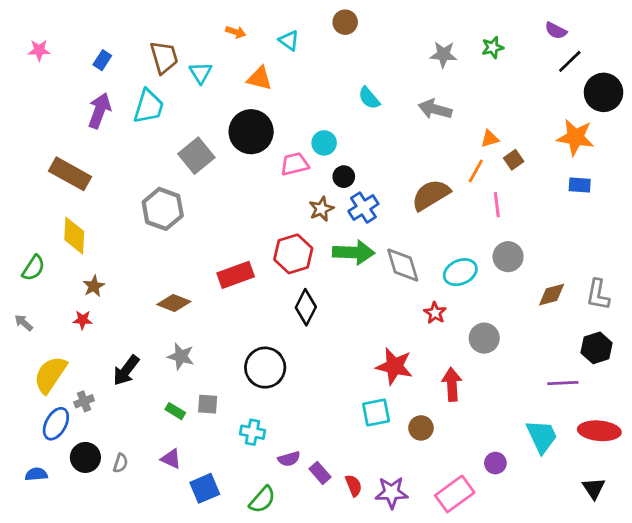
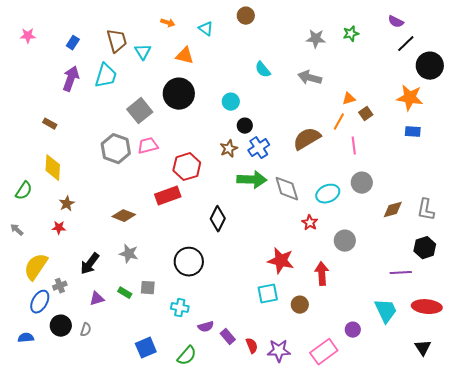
pink trapezoid: (295, 164) -> (148, 146), moved
brown rectangle: (70, 174) -> (50, 124), size x0.5
red hexagon: (293, 254) -> (187, 167), moved
purple triangle: (171, 459) -> (97, 299), moved, turned -42

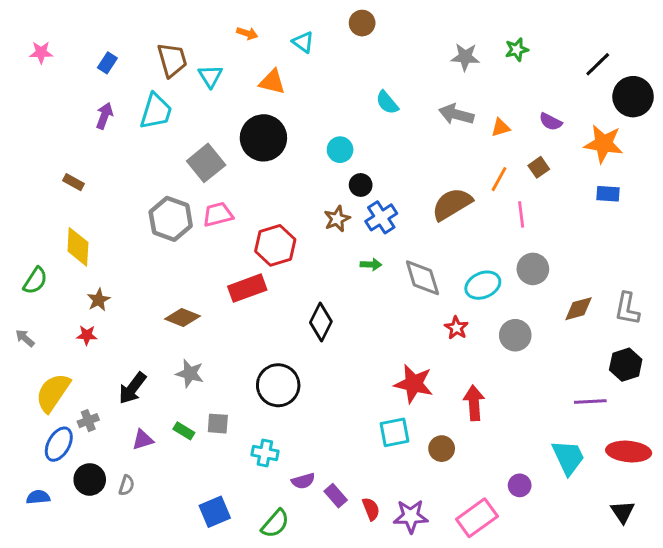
purple semicircle: (396, 22) -> (551, 122), moved
purple arrow: (71, 79) -> (104, 116), size x0.7
orange triangle: (349, 99) -> (501, 128), moved
green arrow: (252, 180) -> (371, 265), size x0.5
gray circle: (345, 241) -> (515, 335), moved

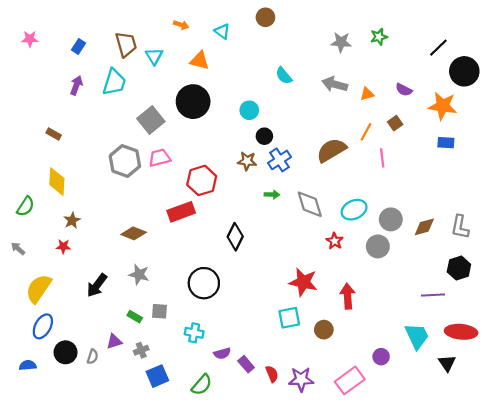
brown star: (337, 219) -> (247, 161), turned 30
gray circle: (533, 269) -> (391, 219), moved
gray cross: (88, 421) -> (141, 350), moved
purple triangle: (143, 440) -> (114, 342), moved
black triangle: (623, 512) -> (447, 363), moved

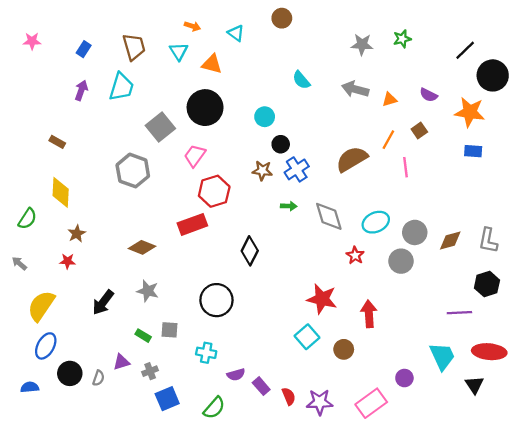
cyan triangle: (154, 56) -> (179, 51), moved
pink trapezoid: (160, 158) -> (195, 156), moved, turned -40
cyan square: (289, 318) -> (307, 337), turned -30

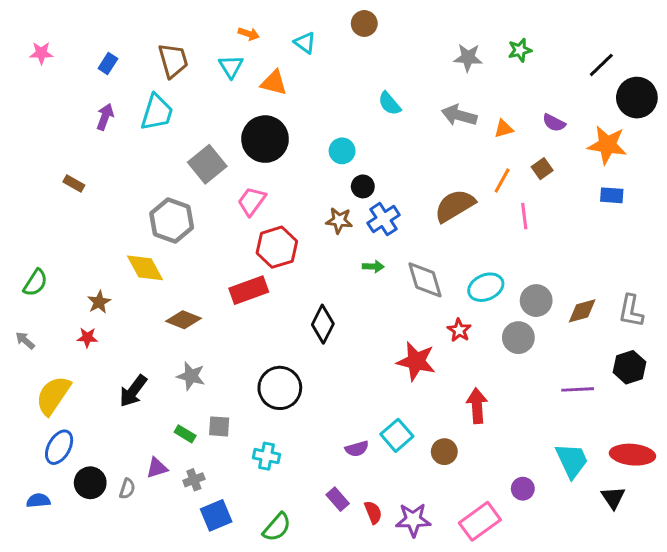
yellow diamond: (61, 192) -> (145, 268), moved, turned -32
red star: (322, 299) -> (416, 361), moved
purple line: (459, 313) -> (578, 389), moved
purple semicircle: (236, 375) -> (357, 449), moved

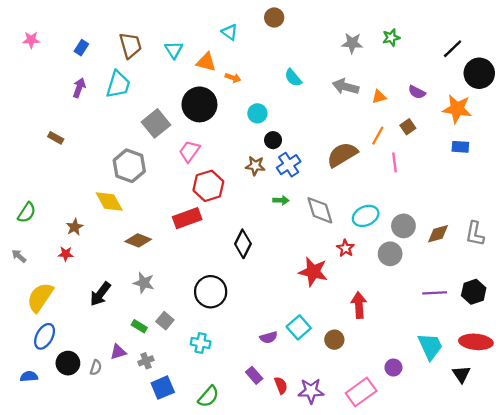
orange arrow: (249, 34) -> (233, 78), moved
black hexagon: (629, 367) -> (474, 292), moved
gray square: (219, 426) -> (165, 321), turned 36

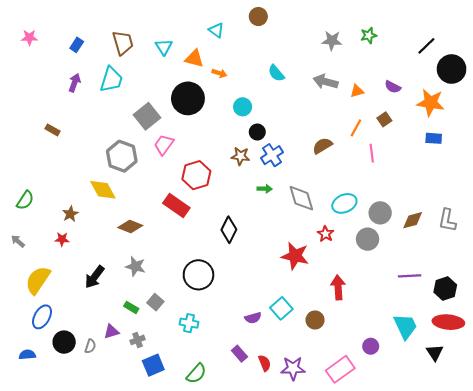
pink trapezoid: (189, 151) -> (164, 145), moved
brown semicircle: (342, 155) -> (322, 146), size x0.7
red rectangle: (187, 218) -> (176, 206), turned 55
black hexagon: (474, 292) -> (445, 288), moved

